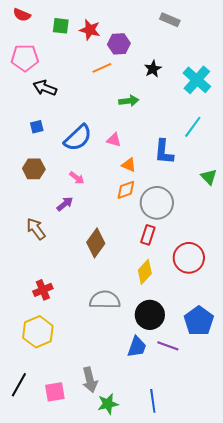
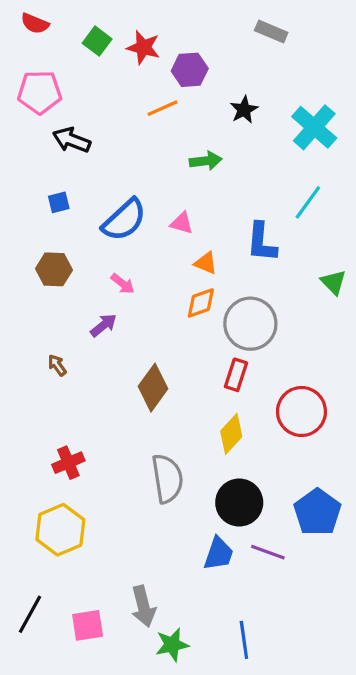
green square: (61, 26) -> (97, 41), turned 30
brown arrow: (36, 229) -> (57, 365), size x0.6
gray semicircle: (105, 300) -> (167, 479), turned 80

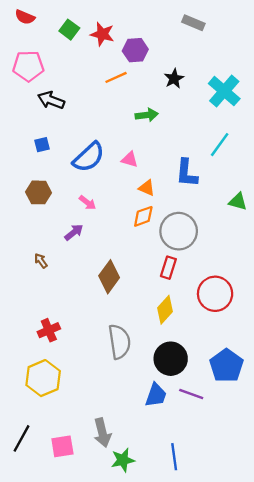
green triangle: (333, 282) -> (238, 202), turned -30

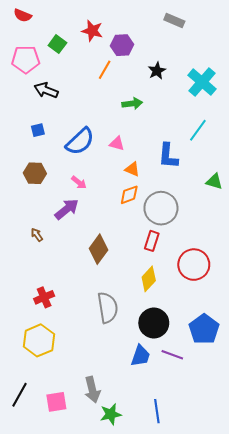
green square: (69, 30) -> (57, 44), moved
orange line: (116, 77) -> (105, 70), turned -36
purple arrow: (74, 232) -> (67, 209), size x1.4

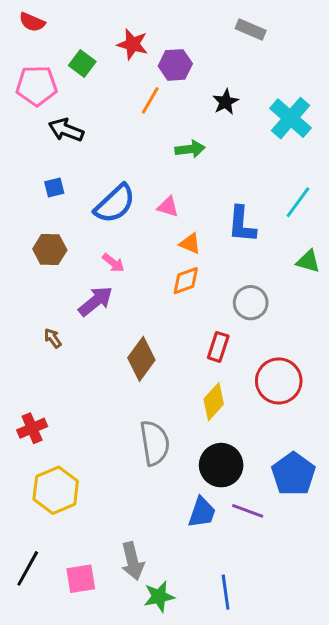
cyan line: (198, 130) -> (298, 202), moved
gray circle: (161, 208) -> (251, 303), moved, size x0.7
red cross: (44, 297) -> (32, 428), moved

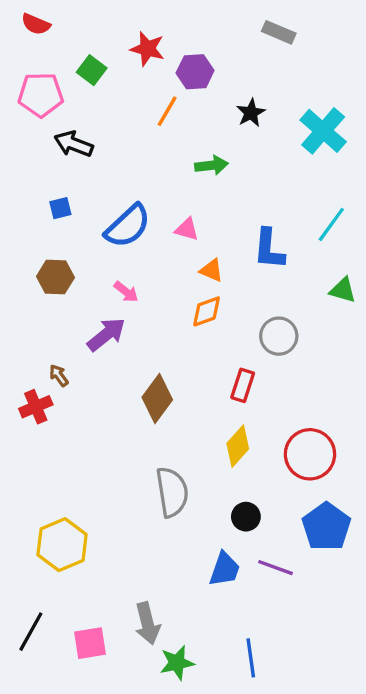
red circle: (279, 381) -> (310, 454), moved
red cross: (32, 428) -> (36, 407), moved
black circle: (221, 465) -> (246, 517), size x0.6

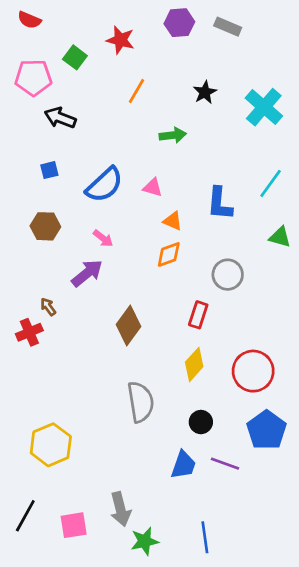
purple hexagon: (195, 72) -> (179, 23), moved

